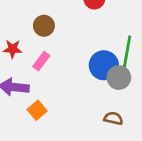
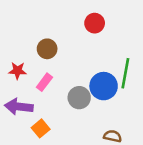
gray circle: (119, 78) -> (79, 98), moved

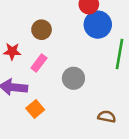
blue circle: (104, 86) -> (98, 25), moved

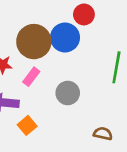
blue circle: (98, 25) -> (65, 37), moved
brown circle: (42, 30) -> (34, 42), size x1.6

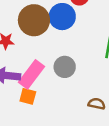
pink rectangle: (31, 77) -> (31, 74), moved, size x1.6
orange square: (27, 125) -> (28, 96), turned -35

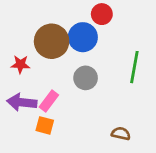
gray circle: (65, 67) -> (86, 78), moved
pink rectangle: (31, 74) -> (49, 101), size x0.7

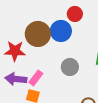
red star: (20, 64) -> (15, 51), size x1.5
gray circle: (86, 78) -> (70, 67), moved

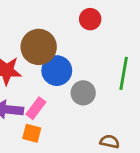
blue circle: (61, 31) -> (57, 71), moved

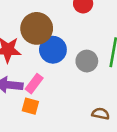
gray circle: (83, 93) -> (87, 61), moved

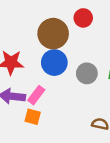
brown circle: (37, 28) -> (53, 34), moved

